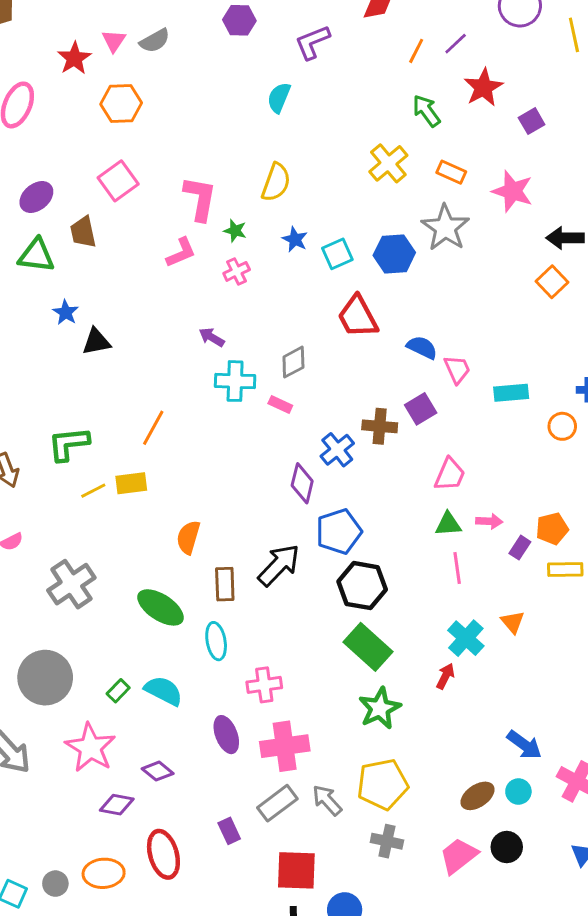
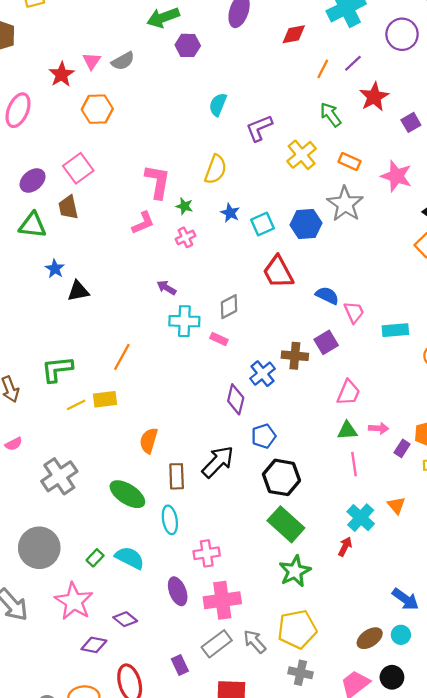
purple L-shape: (312, 42) -> (259, 128), moved
pink square: (118, 181) -> (78, 168), moved
blue pentagon: (339, 532) -> (264, 436), size x0.7

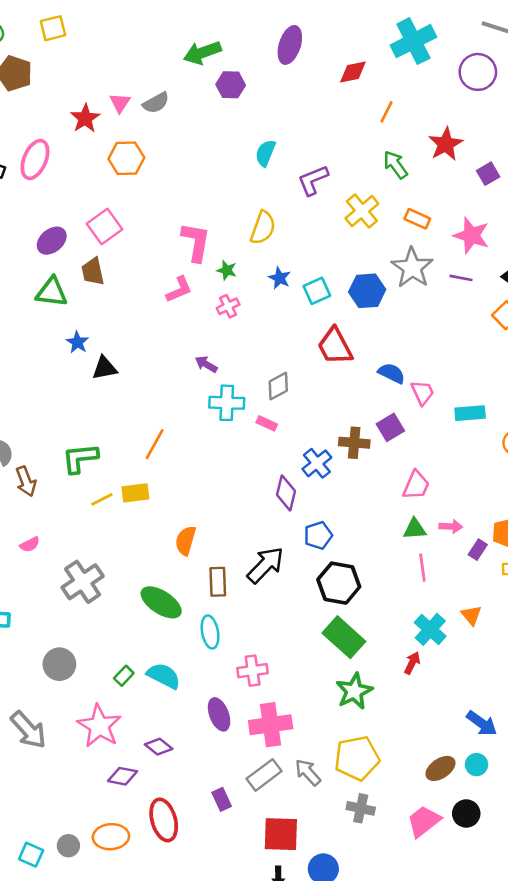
purple line: (353, 63) -> (461, 278), moved, turned 54
gray circle: (39, 548) -> (59, 664), size x0.7

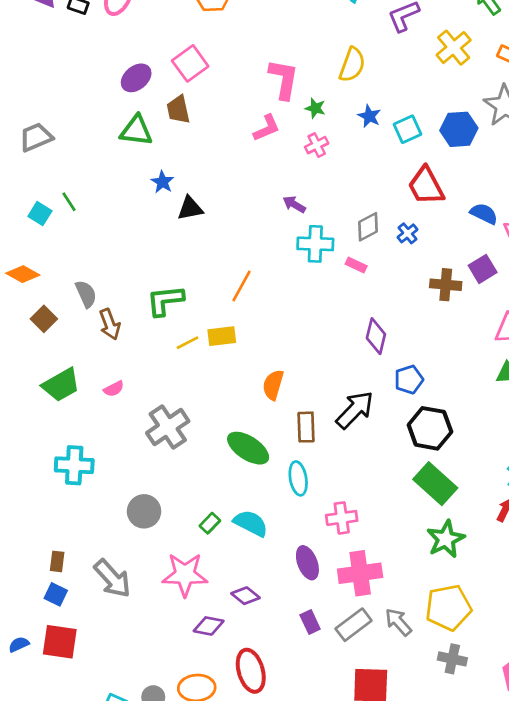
blue cross: (317, 463) -> (408, 233), moved, size x0.7
pink star: (99, 726) -> (185, 575), turned -30
purple rectangle: (222, 799) -> (310, 622), moved

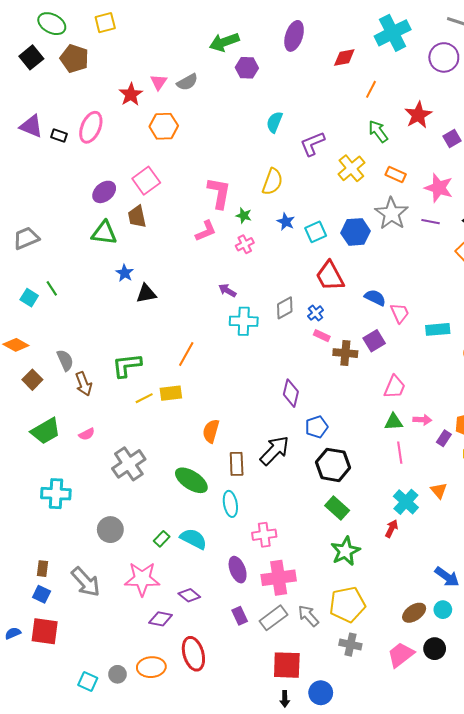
pink rectangle: (356, 265) -> (322, 336), moved
green rectangle: (435, 484) -> (337, 508), size x0.7

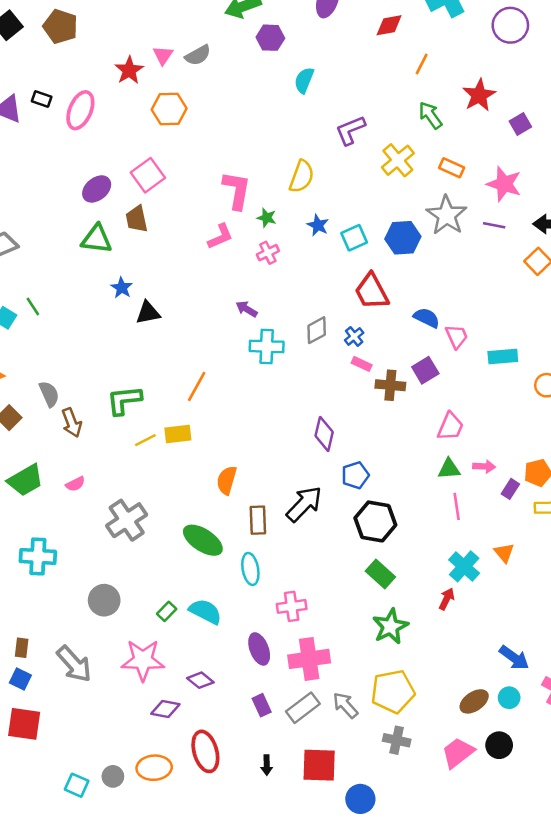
cyan semicircle: (275, 122) -> (304, 80), moved
black rectangle: (59, 135) -> (42, 99), moved
black arrow: (285, 699) -> (267, 765), moved

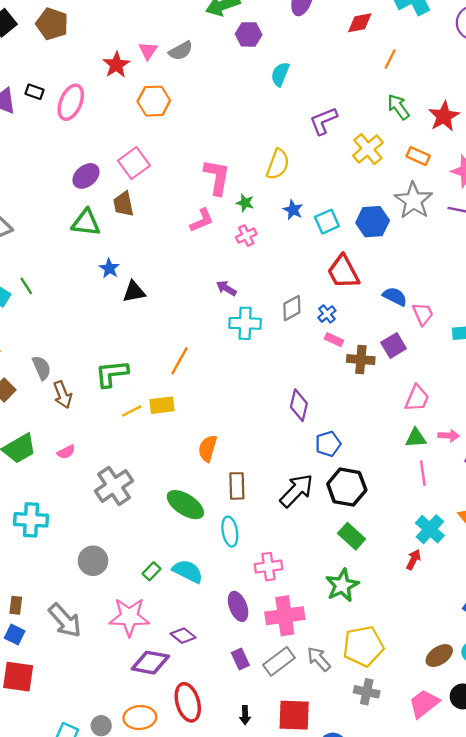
red star: (479, 95) -> (444, 116), moved
black arrow: (304, 504) -> (297, 491), moved
green star: (390, 626) -> (342, 585), moved
purple diamond: (165, 709) -> (150, 663), size x1.4

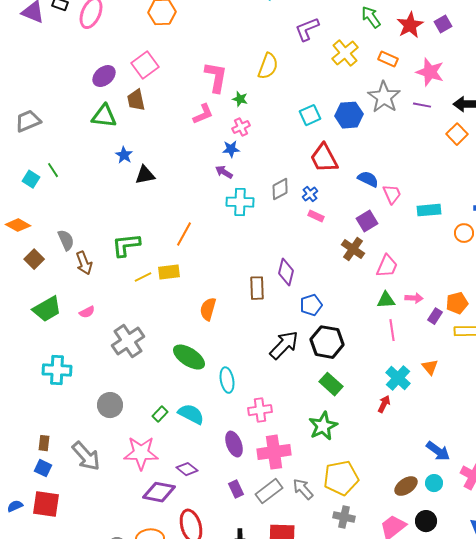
blue star: (293, 210) -> (231, 149), moved, turned -30
brown cross: (361, 360) -> (353, 249), moved, turned 30
brown rectangle: (237, 486) -> (257, 288), moved

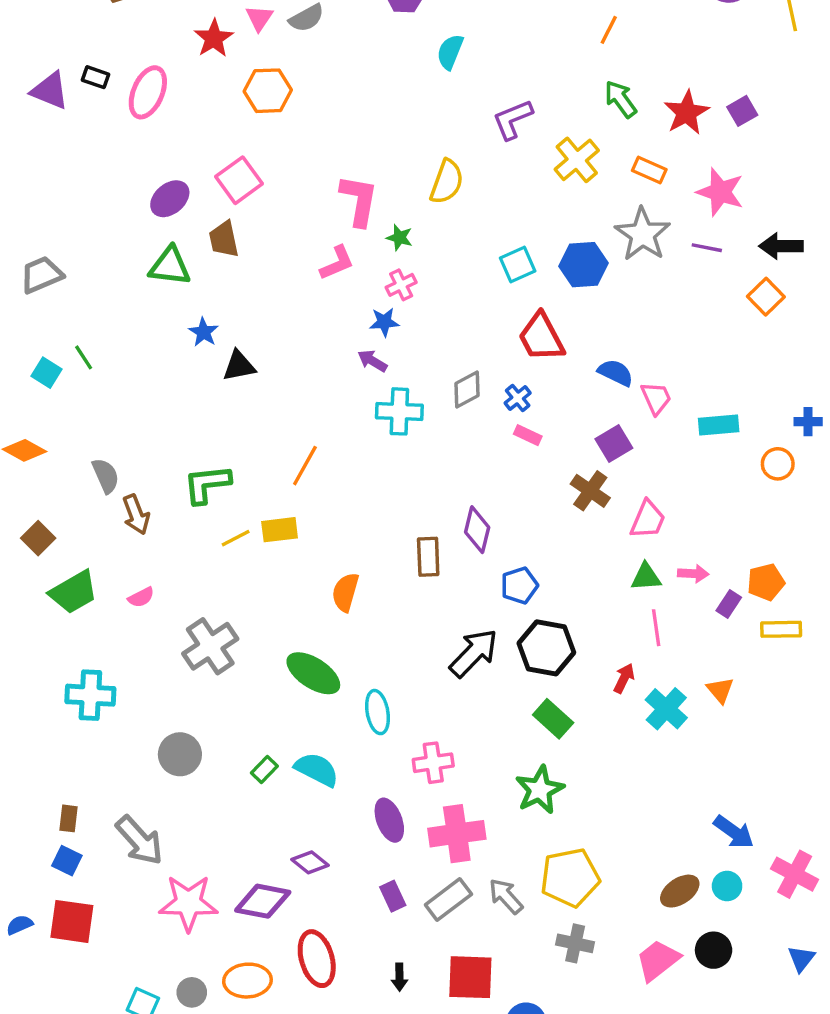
brown square: (34, 259) -> (38, 538), moved
red arrow: (384, 404) -> (624, 678), moved
pink star: (141, 453) -> (188, 903), moved

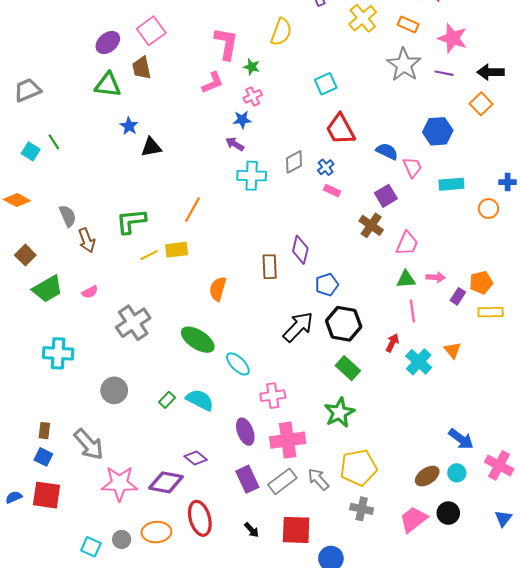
blue hexagon: (584, 265) -> (438, 131), moved
cyan ellipse: (377, 712) -> (238, 364), turned -35
purple rectangle: (393, 896) -> (247, 479), size x1.4
black arrow: (399, 977) -> (252, 530), turned -42

